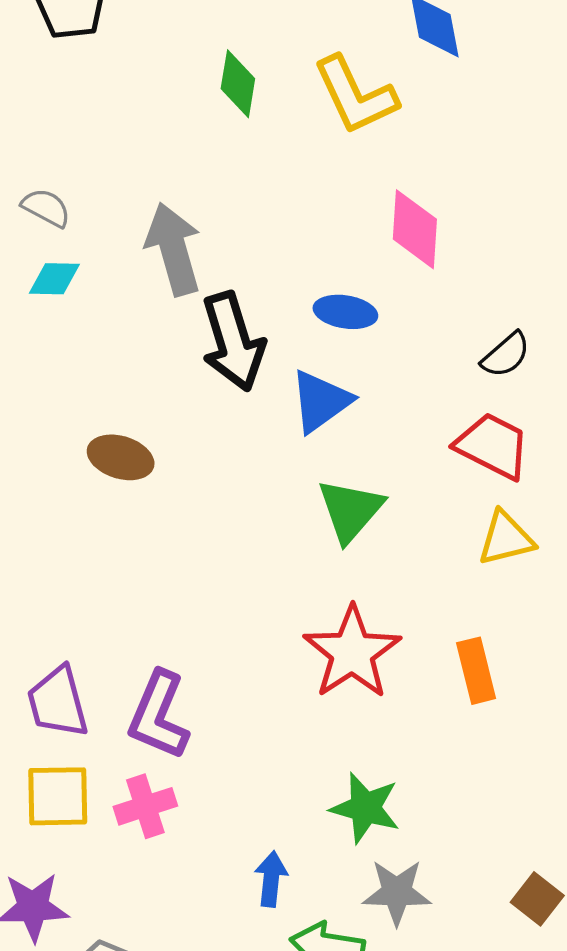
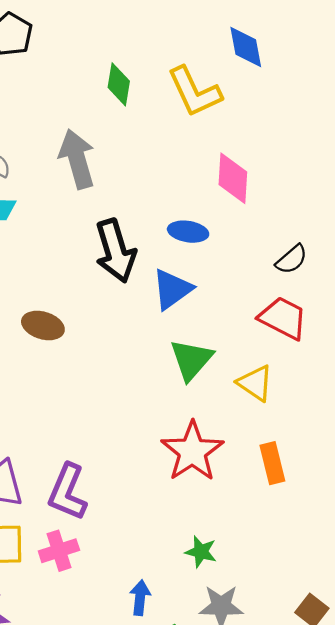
gray arrow: (173, 249) -> (77, 159), moved
yellow triangle: (506, 538) -> (255, 383), moved, turned 48
green star: (365, 808) -> (201, 552), size x0.7

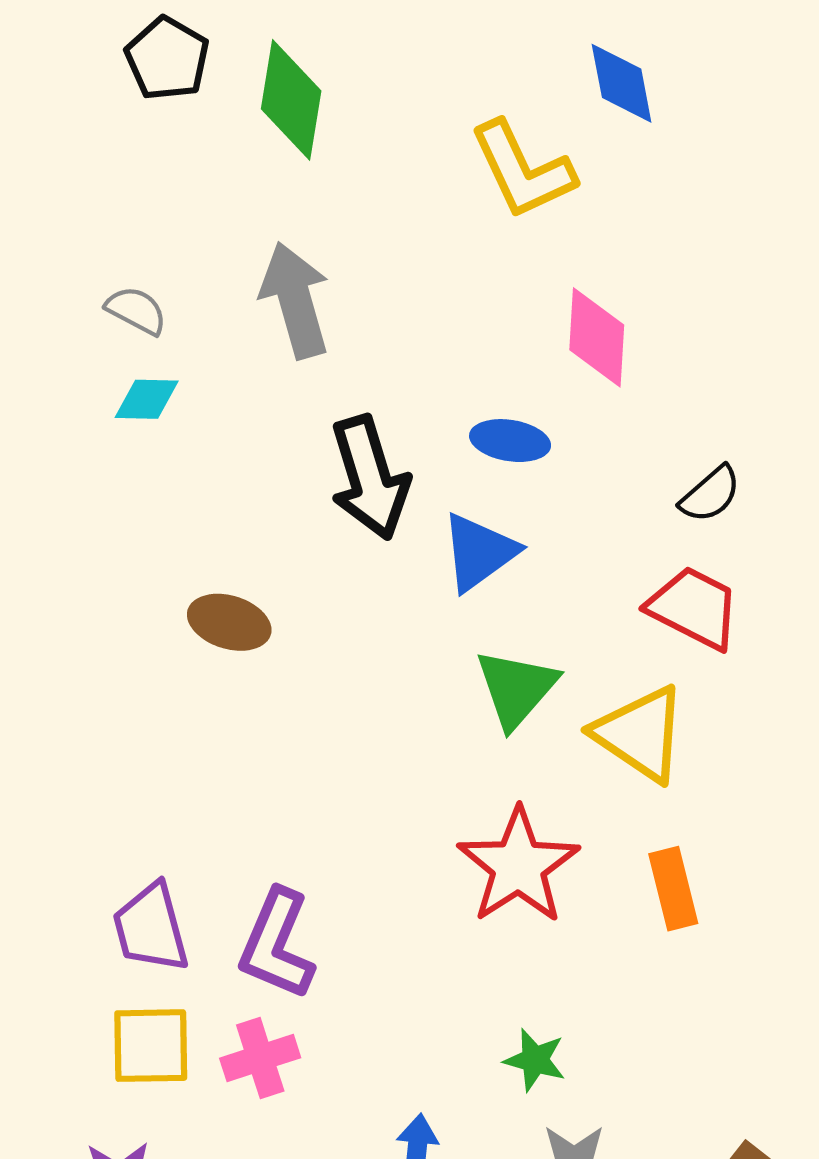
green diamond: (119, 84) -> (291, 100), moved, size x1.4
yellow triangle: (255, 383) -> (640, 734), size x1.4

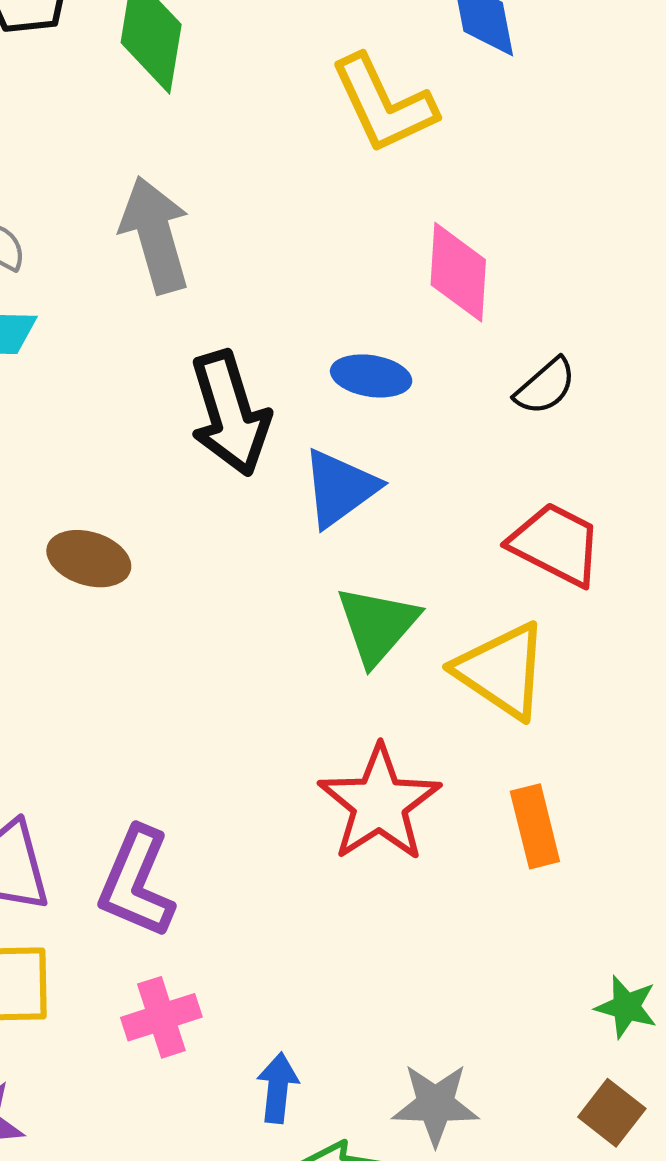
black semicircle: (710, 494) -> (545, 386), moved
pink cross: (260, 1058) -> (161, 1017), moved
green star: (535, 1060) -> (626, 1007), moved

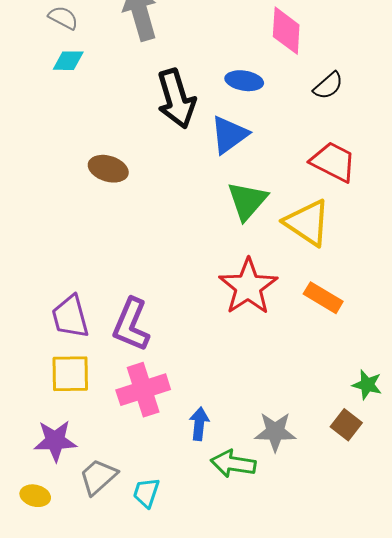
orange rectangle: (535, 826) -> (323, 298), turned -45
pink cross: (161, 1017) -> (143, 390), size x1.4
brown square: (612, 1113) -> (346, 425), moved

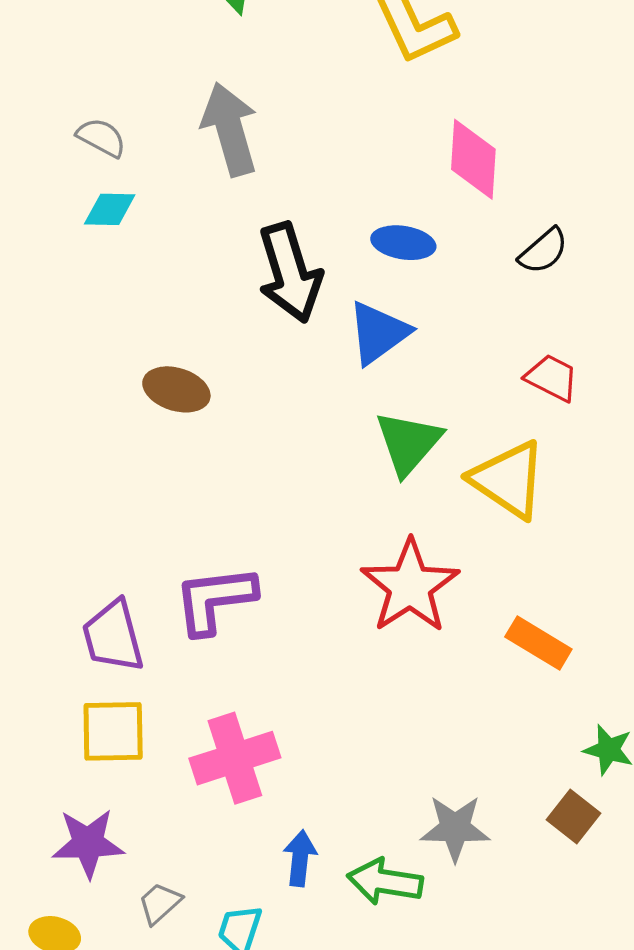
red trapezoid: (333, 162) -> (552, 378), size x0.7
orange rectangle: (323, 298) -> (538, 643), moved
purple L-shape: (131, 325) -> (215, 600), moved, turned 60
blue arrow: (199, 424) -> (300, 858), moved
gray trapezoid: (98, 477) -> (160, 903), size x0.7

